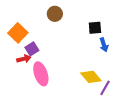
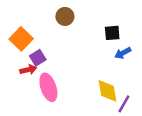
blue arrow: (104, 45) -> (123, 53), turned 80
yellow diamond: (91, 77) -> (107, 91), turned 30

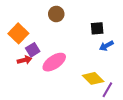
pink ellipse: (48, 87) -> (54, 62), moved, turned 75
yellow diamond: (107, 91) -> (93, 78), turned -35

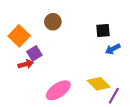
brown circle: (56, 14) -> (53, 22), moved
pink ellipse: (54, 62) -> (58, 90), moved

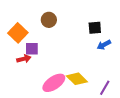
purple square: (34, 53) -> (32, 49), turned 32
yellow diamond: (99, 84) -> (77, 79), moved

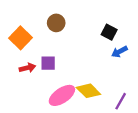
black square: (95, 28) -> (109, 32), turned 32
purple square: (32, 49) -> (48, 63), moved

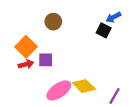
orange square: (21, 38) -> (26, 47), moved
blue arrow: (119, 52) -> (113, 17), moved

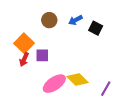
blue arrow: (113, 17) -> (75, 20), moved
red arrow: (26, 64) -> (24, 59), turned 128

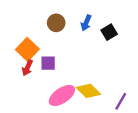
blue arrow: (75, 20) -> (86, 23), turned -40
black square: (96, 28) -> (109, 32), turned 32

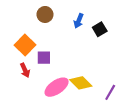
brown circle: (56, 23) -> (45, 14), moved
red arrow: (27, 68) -> (25, 70), moved, turned -48

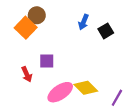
brown circle: (45, 14) -> (37, 15), moved
orange square: (25, 45) -> (26, 28), moved

